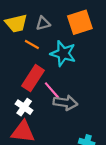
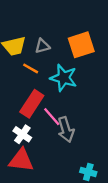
gray arrow: (65, 103) -> (66, 130), turned 65

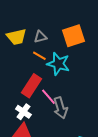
orange line: (31, 68) -> (39, 56), moved

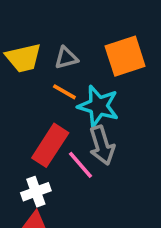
gray arrow: (60, 108) -> (102, 145), moved
white cross: (23, 112) -> (36, 192), turned 35

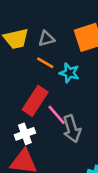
cyan star: (98, 106) -> (69, 73), size x0.7
gray arrow: (102, 145) -> (72, 129), moved

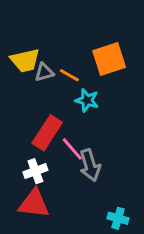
gray triangle: (47, 39) -> (44, 72), moved
orange line: (45, 63) -> (69, 75), moved

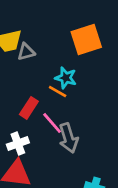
orange line: (69, 75) -> (58, 92), moved
red rectangle: (47, 133) -> (29, 108), size x0.7

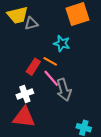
orange line: (58, 92) -> (50, 61), moved

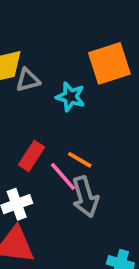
cyan star: (62, 44) -> (70, 97), moved
orange line: (50, 61) -> (80, 160), moved

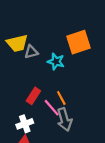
orange line: (80, 160) -> (61, 98), turned 32

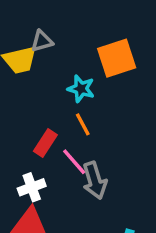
gray triangle: (31, 52) -> (42, 41), moved
orange line: (61, 98) -> (83, 124), moved

